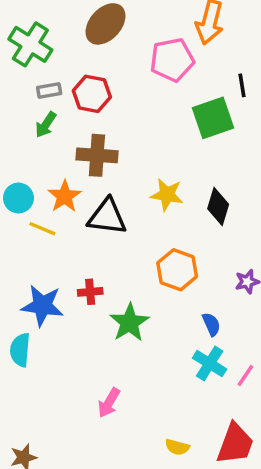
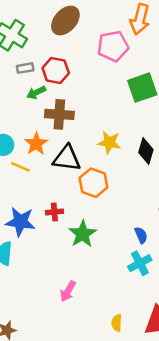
green arrow: (46, 125) -> (36, 92), moved, turned 30
orange hexagon: (177, 270) -> (93, 183), moved
cyan cross: (210, 364) -> (140, 263), turned 30
yellow semicircle: (177, 447) -> (117, 323), turned 77

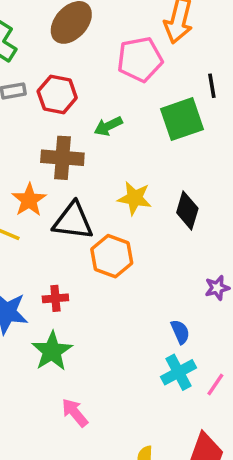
green arrow: (36, 92) -> (108, 126), moved
green star: (82, 234) -> (52, 351), moved
pink arrow: (68, 291) -> (75, 413), turned 110

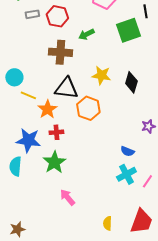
orange star: (29, 200) -> (47, 109), moved
blue semicircle: (180, 332) -> (127, 151), turned 136

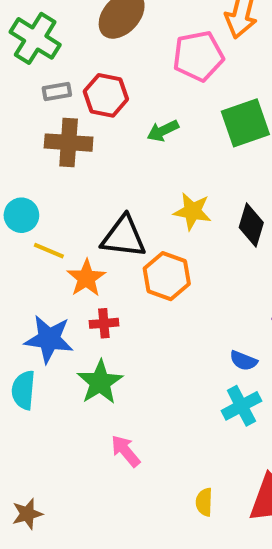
brown cross: (60, 52) -> (69, 143), moved

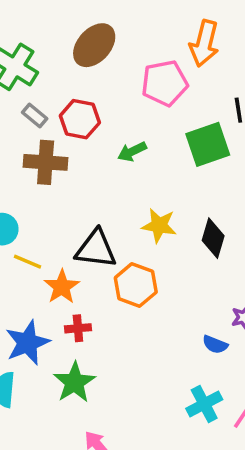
gray rectangle: (57, 91) -> (35, 115), turned 50
blue star: (49, 339) -> (27, 343), turned -30
blue semicircle: (243, 361) -> (215, 344), moved

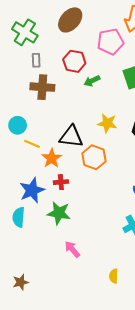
gray rectangle: (35, 115) -> (36, 60), turned 48
red hexagon: (80, 119) -> (74, 61), moved
green star: (74, 382) -> (59, 213), turned -30

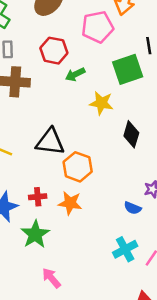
yellow star: (107, 123) -> (101, 103), moved
orange star: (52, 158) -> (70, 203), moved, turned -30
green star: (59, 213) -> (35, 234), turned 30

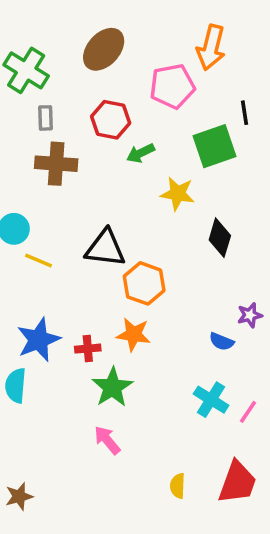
red cross: (38, 197) -> (88, 349), moved
green star: (35, 234) -> (112, 387), moved
cyan cross: (125, 249) -> (211, 400), turned -30

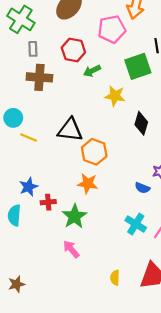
blue star: (38, 340) -> (29, 187), size x0.7
red cross: (88, 349) -> (48, 202), moved

